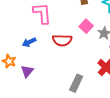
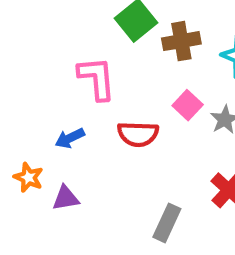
purple triangle: (27, 71) -> (66, 198), turned 40

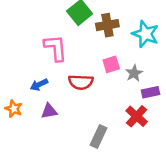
pink square: (188, 105) -> (111, 64), turned 30
purple triangle: (66, 198) -> (49, 111), moved

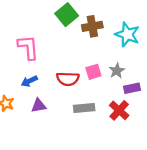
pink L-shape: (55, 48) -> (28, 47), moved
pink square: (111, 64) -> (93, 72), moved
gray rectangle: (99, 137) -> (84, 108), moved, turned 60

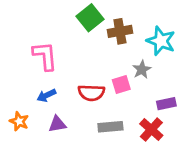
gray star: (117, 71) -> (142, 70), moved

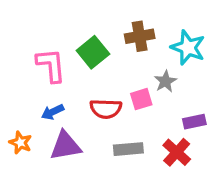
green square: (90, 18) -> (93, 52), moved
purple triangle: (57, 124) -> (65, 146), size x1.5

